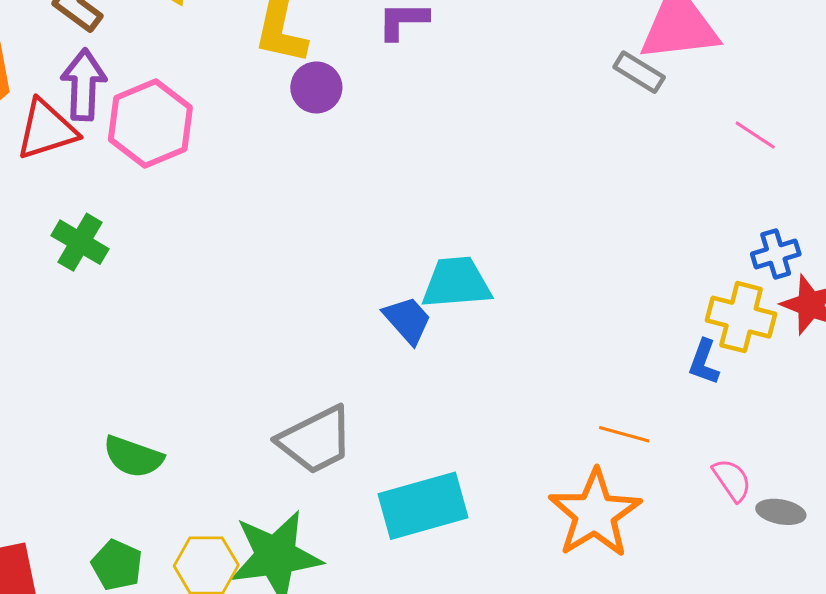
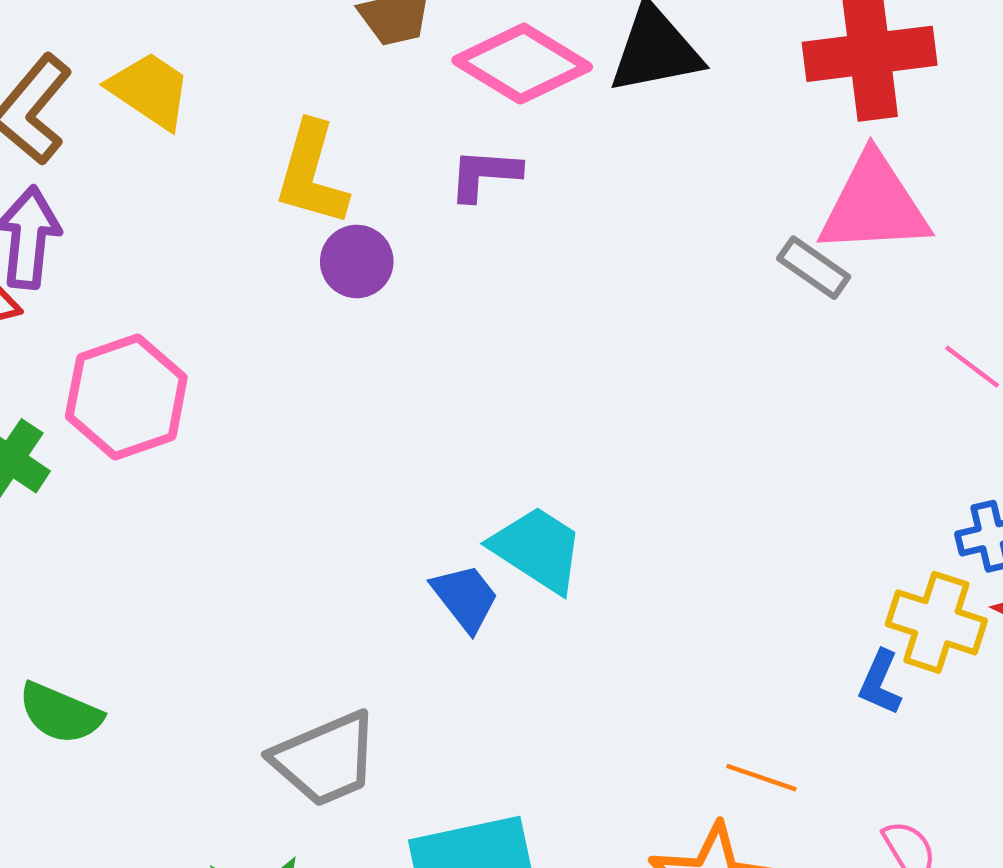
pink hexagon: (150, 123) -> (126, 397), moved
cyan trapezoid: (456, 283) -> (537, 549), turned 34
green semicircle: (133, 457) -> (60, 713), moved

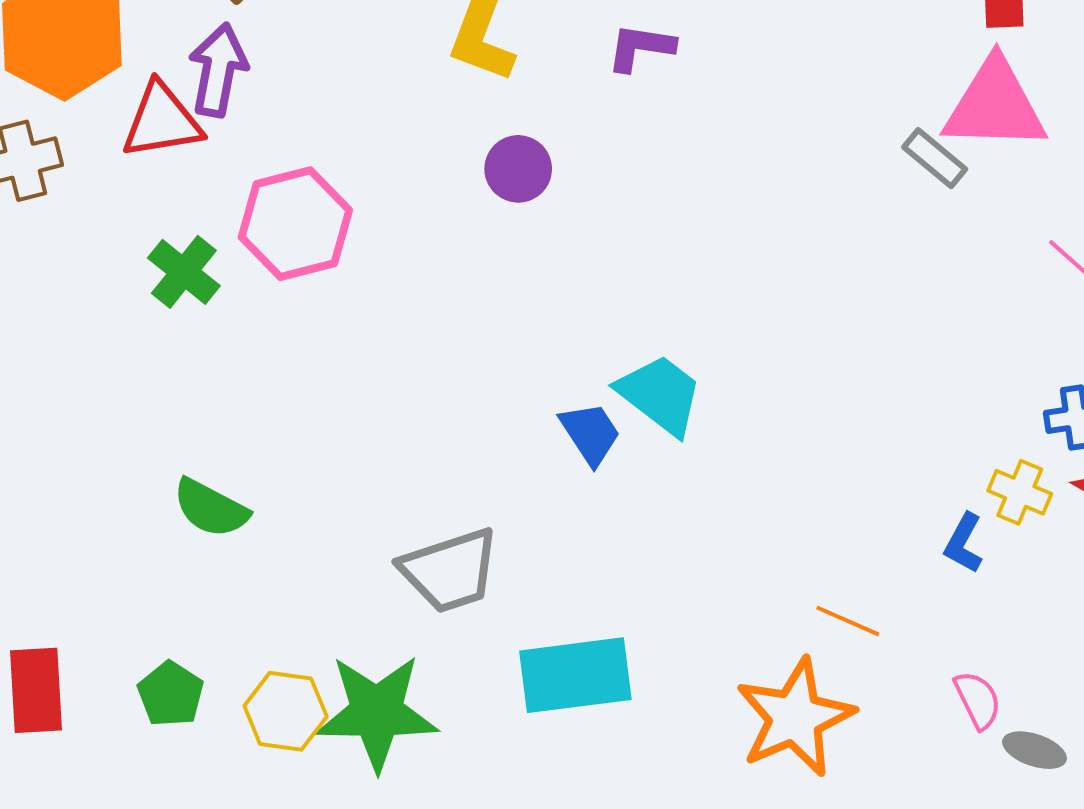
purple circle: (357, 261) -> (518, 169), moved
yellow cross: (936, 622) -> (1020, 492), size x0.7

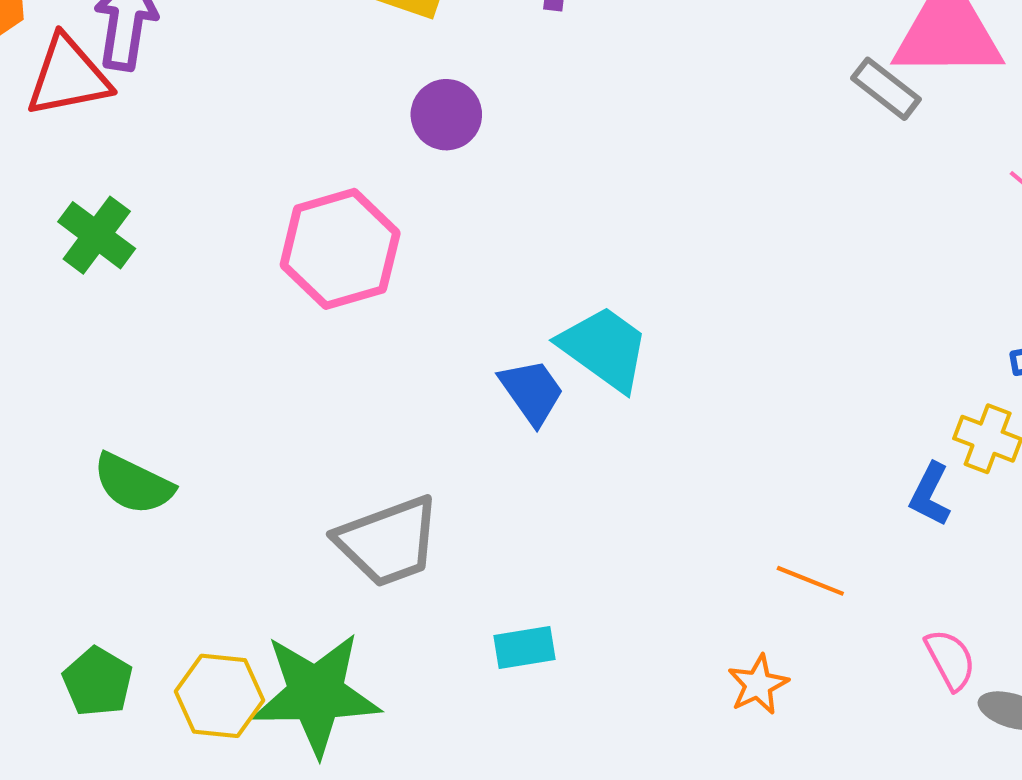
pink hexagon: (295, 224) -> (340, 249), moved
cyan rectangle: (575, 675) -> (525, 648), size x0.5
orange star: (795, 717) -> (758, 685), size x0.5

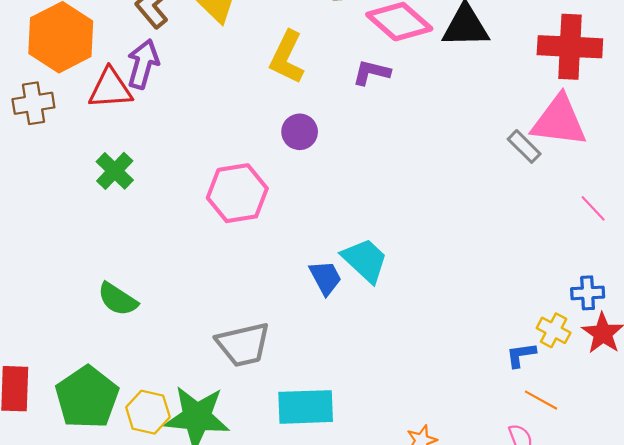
blue L-shape: (930, 494) -> (521, 355), turned 48
orange line: (810, 581) -> (541, 400), moved
cyan rectangle: (525, 648) -> (306, 407), size x1.8
green pentagon: (98, 682) -> (87, 397), size x1.8

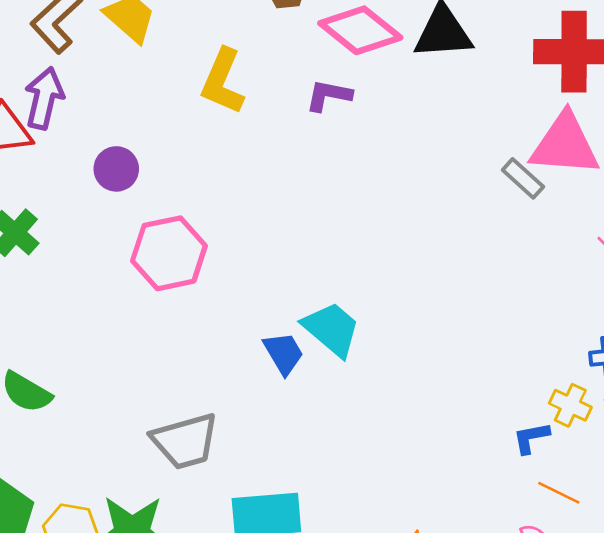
purple circle: (300, 132) -> (116, 169), moved

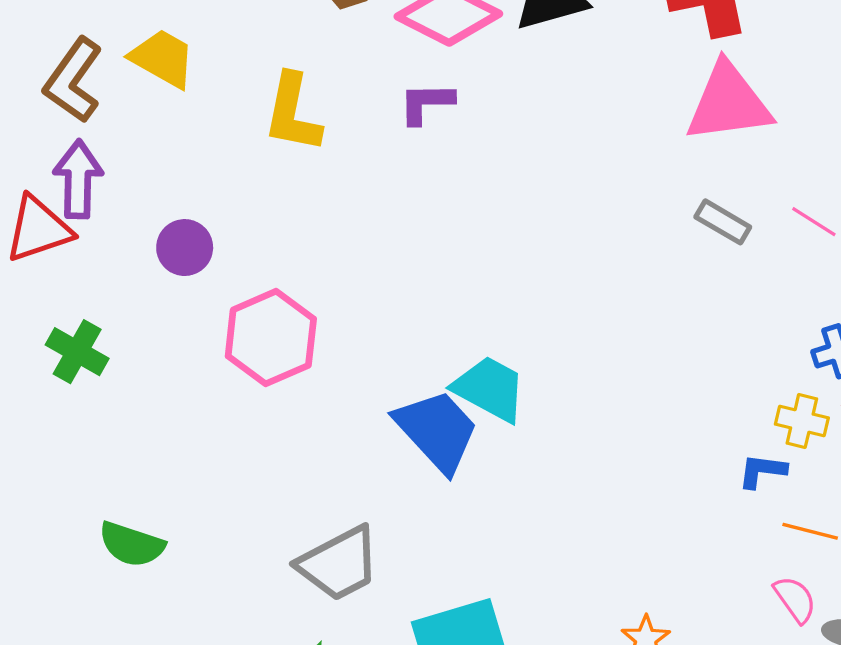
gray rectangle: (523, 178) -> (723, 222), moved
blue trapezoid: (284, 353) -> (437, 431), size x1.6
blue L-shape: (531, 438) -> (762, 471), turned 30

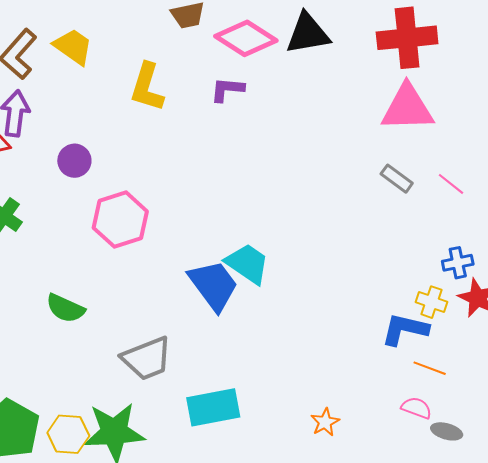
blue L-shape: (762, 471) -> (405, 329), size x1.6
green semicircle: (132, 544) -> (65, 308), moved
pink semicircle: (795, 599) -> (416, 408), turned -40

